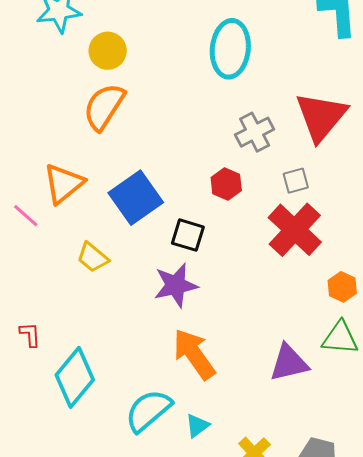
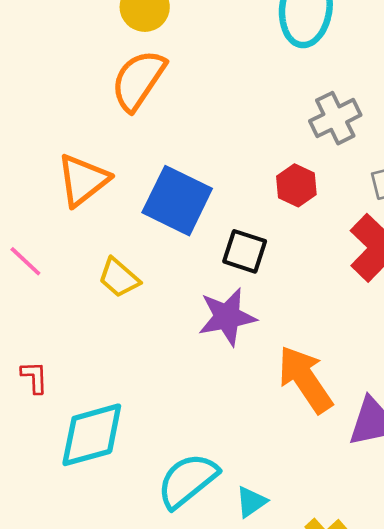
blue square: (136, 198) -> (177, 201), turned -30
pink line: (26, 216) -> (25, 261), moved
orange arrow: (194, 354) -> (305, 379), moved
cyan diamond: (75, 377) -> (92, 435), turned 34

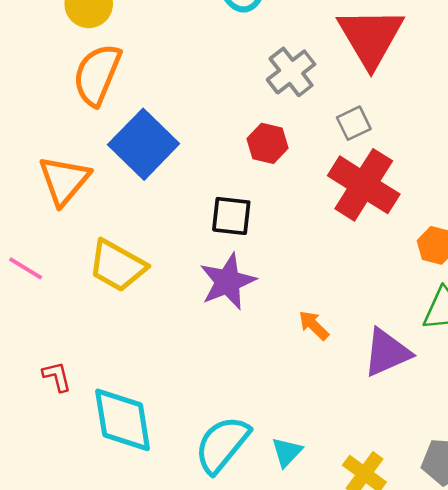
blue square: (177, 201) -> (144, 144), moved, turned 30
yellow trapezoid: (119, 278) -> (117, 266), size x1.4
orange arrow: (305, 379) -> (314, 325), size x0.5
cyan diamond: (92, 435) -> (123, 420), turned -72

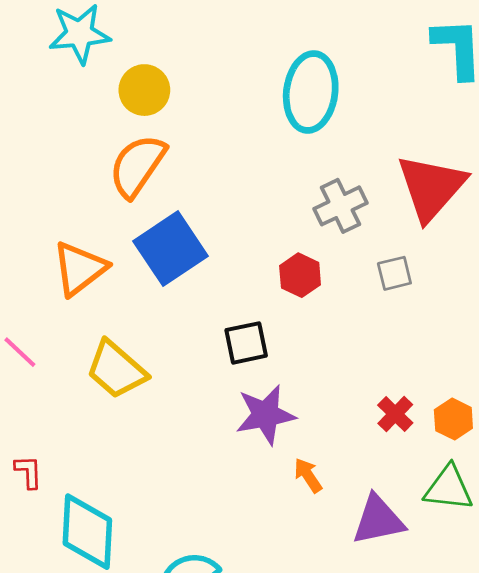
red cross: (364, 185) -> (395, 414), moved, size x0.5
black square: (231, 216) -> (246, 343), turned -30
purple star: (228, 282) -> (266, 415), moved

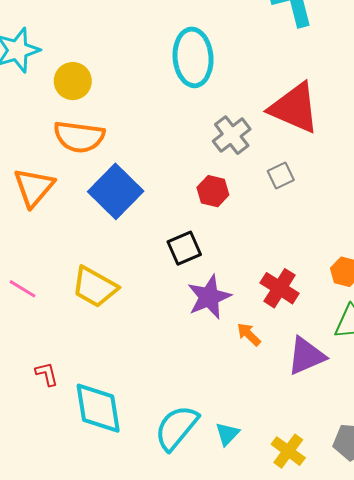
orange semicircle: (137, 166) -> (79, 137), turned -105
red triangle: (431, 187) -> (294, 108), turned -36
orange triangle: (80, 269) -> (34, 187), moved
red cross: (395, 414) -> (280, 288), moved, size x1.4

